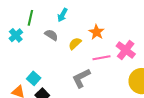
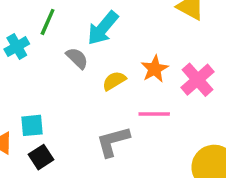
cyan arrow: (62, 15) -> (103, 28), size x1.5
pink cross: (126, 50) -> (198, 80), moved
cyan square: (34, 78) -> (32, 125), turned 32

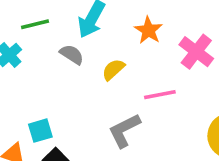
green line: (48, 22) -> (35, 24), turned 64
orange star: (155, 69) -> (148, 30), moved

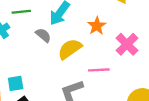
yellow semicircle: (113, 70) -> (70, 49), size x1.5

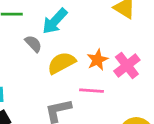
orange star: (97, 26) -> (97, 60), moved

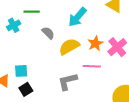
cyan arrow: (55, 21) -> (77, 17), moved

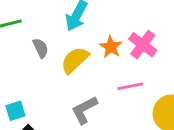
gray semicircle: (48, 33) -> (41, 48), turned 32
pink line: (92, 66) -> (130, 86), moved

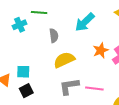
yellow semicircle: (75, 60) -> (64, 60), moved
pink line: (130, 86) -> (94, 88), moved

